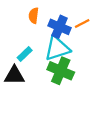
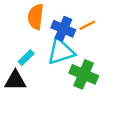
orange semicircle: (34, 16) -> (36, 17), size x1.5
green cross: (61, 71) -> (84, 74), moved

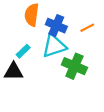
orange line: (87, 25) -> (87, 28), moved

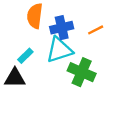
blue cross: (56, 26) -> (62, 28), turned -36

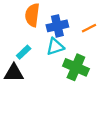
cyan triangle: (59, 50) -> (55, 47), size x0.7

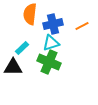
green cross: (76, 67) -> (49, 62), moved

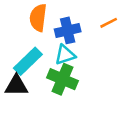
orange line: (82, 26) -> (109, 23), moved
cyan rectangle: (22, 48) -> (28, 61), size x1.6

